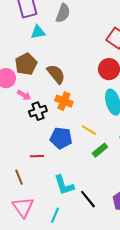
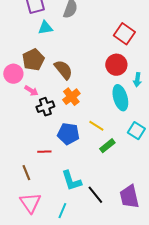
orange cross: (64, 101) -> (71, 97), turned 30

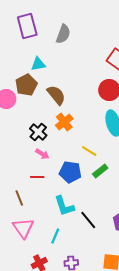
cyan triangle: (45, 28) -> (38, 64), moved
pink arrow: (31, 91) -> (42, 154), moved
black cross: (45, 107) -> (38, 132), turned -30
blue pentagon: (68, 134) -> (70, 172), moved

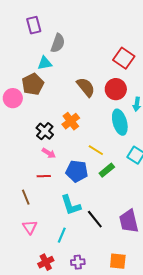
purple rectangle: (27, 26) -> (34, 25), size x0.7
gray semicircle: (63, 34) -> (58, 43), moved
brown semicircle: (56, 95) -> (86, 87), moved
pink triangle: (23, 228) -> (30, 227), size x0.7

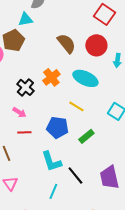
cyan ellipse: (120, 122) -> (85, 78), moved, turned -50
pink arrow: (49, 153) -> (19, 112), moved
green rectangle: (107, 170) -> (86, 136), moved
cyan line: (62, 235) -> (53, 191), moved

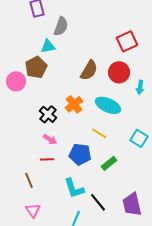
red square: (104, 14) -> (127, 41), turned 30
brown semicircle: (66, 43) -> (89, 70), turned 70
pink arrow: (19, 112) -> (50, 139), moved

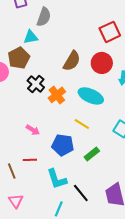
black cross: (48, 114) -> (36, 84), moved
red line: (47, 159) -> (30, 160), moved

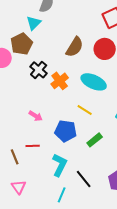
cyan triangle: (31, 37) -> (34, 23), turned -35
cyan L-shape: (57, 179) -> (60, 165), turned -135

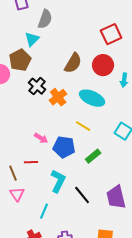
pink arrow: (36, 116) -> (41, 138), moved
pink triangle: (19, 187) -> (17, 194), moved
cyan line: (62, 195) -> (44, 211), moved

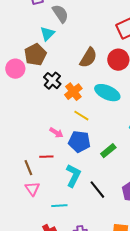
gray semicircle: (45, 19) -> (60, 14), turned -54
yellow line: (83, 126) -> (81, 116), moved
cyan line: (44, 211) -> (59, 206), turned 63

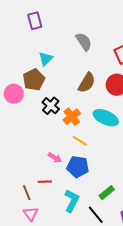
gray semicircle: (60, 14) -> (84, 42), moved
green rectangle: (108, 151) -> (107, 193), moved

